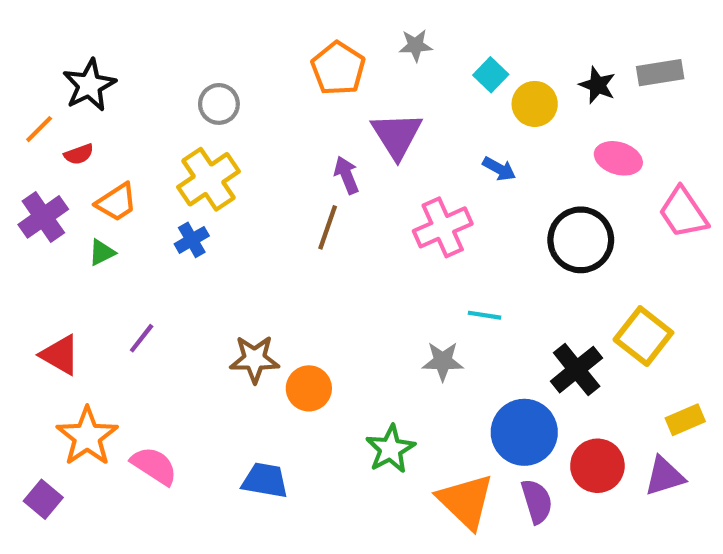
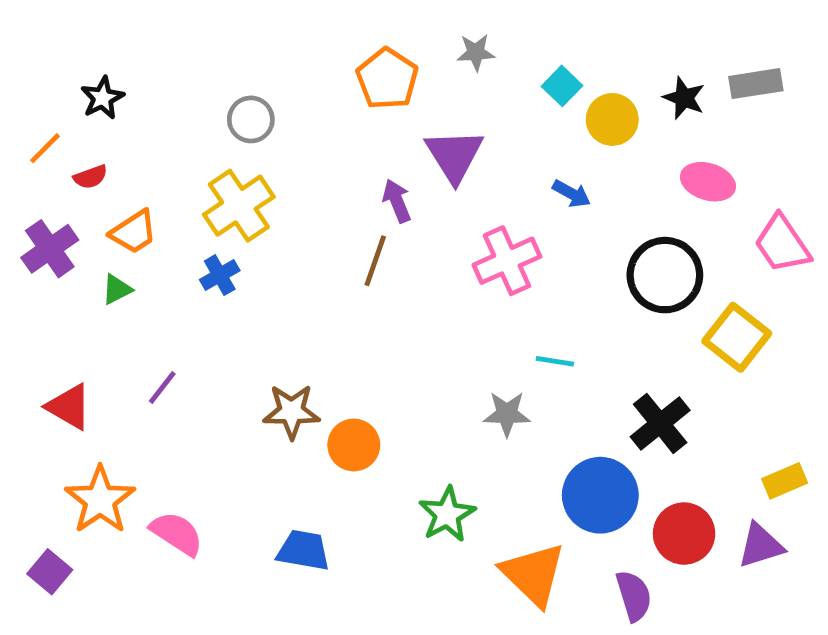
black star: (89, 85) -> (102, 98), size x0.7
yellow square: (643, 336) -> (737, 337), moved
purple semicircle: (537, 501) -> (634, 596), moved

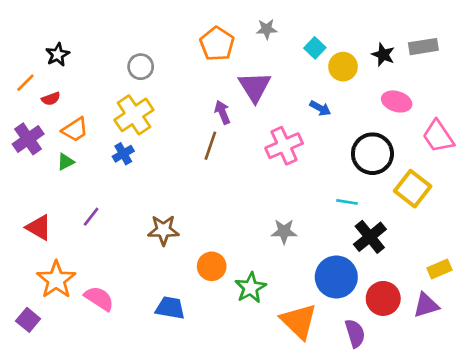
cyan line: (555, 361) -> (347, 202), moved
orange circle: (354, 445) -> (212, 266), moved

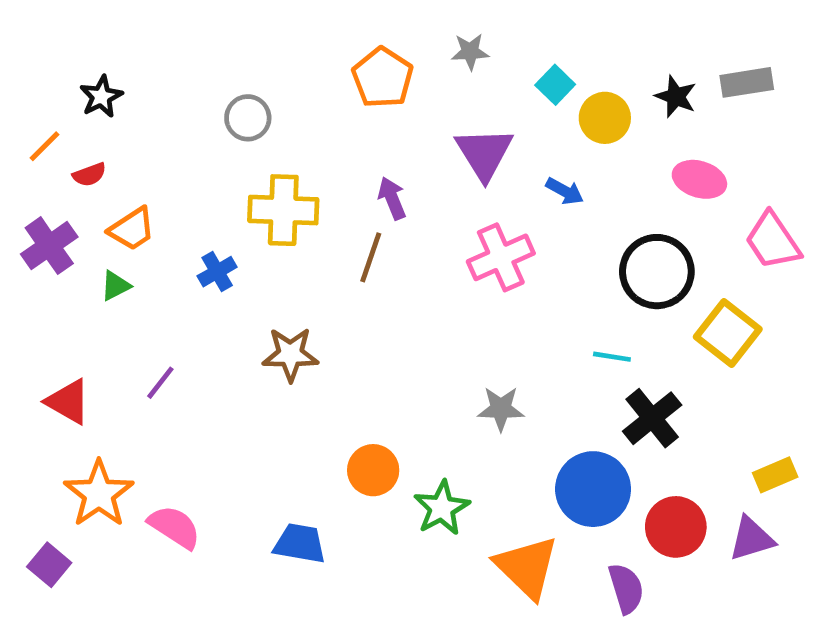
purple triangle: (255, 87) -> (484, 153), moved
yellow cross: (134, 115) -> (283, 210), moved, turned 36
brown star: (163, 230) -> (290, 354), moved

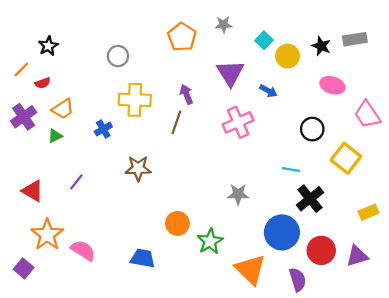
black circle: (657, 272) -> (312, 129), size x0.7
yellow rectangle: (775, 475) -> (368, 212), moved

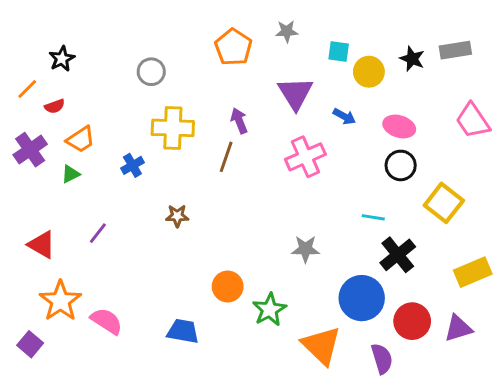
cyan square: (264, 40) -> (339, 52), turned -36
pink ellipse: (332, 85) -> (399, 127), moved
pink trapezoid: (367, 114) -> (473, 121), moved
brown star: (138, 168) -> (177, 216), size x0.7
yellow rectangle: (368, 212) -> (473, 272), size x1.4

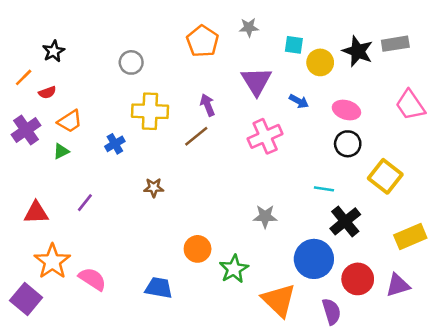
black star: (412, 59) -> (358, 51), size x1.4
brown line: (226, 157) -> (196, 136), turned 32
red triangle: (42, 245) -> (36, 213), turned -32
purple square: (30, 344) -> (26, 299), size x1.4

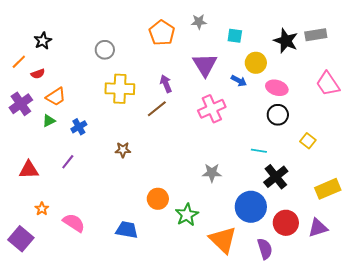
yellow circle: (320, 62) -> (256, 63), moved
blue cross: (115, 144) -> (79, 127), moved
yellow square: (385, 176) -> (308, 141), size x0.6
orange star: (52, 261) -> (42, 209), size x0.5

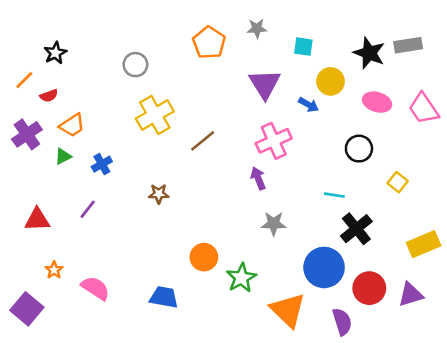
purple arrow: (166, 84) -> (258, 178), moved
pink ellipse: (277, 88) -> (377, 102), moved
yellow cross: (120, 89) -> (155, 115), turned -32

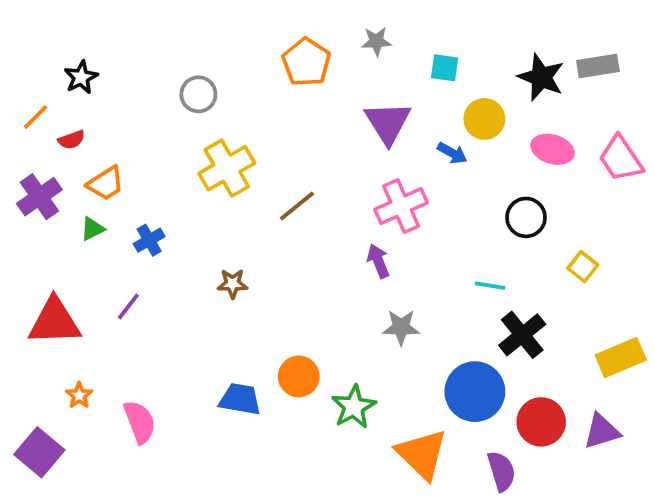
red triangle: (37, 220) -> (55, 322), size x1.4
pink semicircle: (95, 288) -> (140, 422), turned 36
blue trapezoid: (164, 297) -> (240, 399), moved

